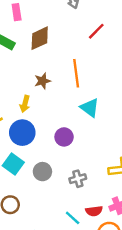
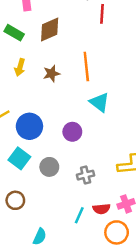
red line: (96, 31) -> (102, 14), moved, turned -42
yellow arrow: (25, 104) -> (20, 67), moved
cyan line: (73, 218) -> (79, 215), turned 70

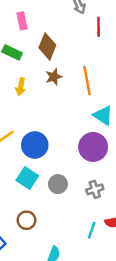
brown diamond: (50, 29) -> (47, 46), turned -40
brown star: (51, 74) -> (54, 77), moved
purple circle: (72, 132) -> (93, 147), moved, size x1.5

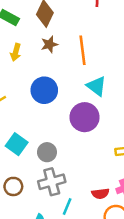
blue circle: (35, 145) -> (44, 90), moved
gray cross: (95, 189) -> (52, 182), moved, size x1.5
cyan line: (92, 230) -> (67, 207), moved

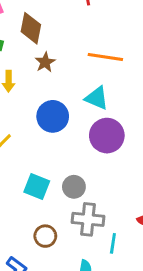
orange line: (83, 50) -> (105, 57), moved, turned -60
cyan triangle: (96, 86) -> (97, 98), moved
gray cross: (52, 182) -> (88, 219), turned 35

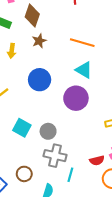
cyan triangle: (97, 98) -> (84, 70), moved
brown circle: (45, 236) -> (24, 174), moved

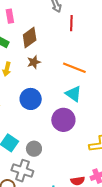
brown diamond: (32, 16) -> (30, 37), turned 30
gray cross: (55, 156) -> (22, 171), moved

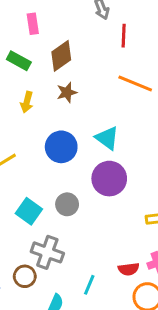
orange line: (74, 68) -> (135, 84), moved
cyan triangle: (73, 94) -> (107, 138), moved
gray circle: (34, 149) -> (67, 204), moved

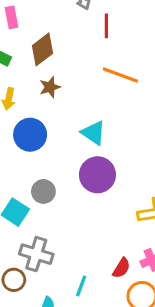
blue circle: (61, 147) -> (30, 135), moved
gray circle: (67, 204) -> (43, 191), moved
red semicircle: (129, 269) -> (121, 268), turned -48

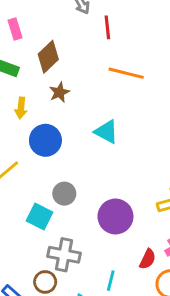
purple circle: (97, 175) -> (115, 216), moved

